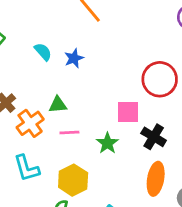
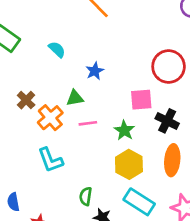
blue star: (74, 58) -> (95, 71), moved
yellow hexagon: (73, 180) -> (129, 164), moved

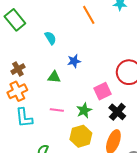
pink square: (141, 100) -> (102, 91), turned -36
orange cross: (50, 118) -> (17, 91), moved
pink line: (88, 123) -> (57, 110), moved

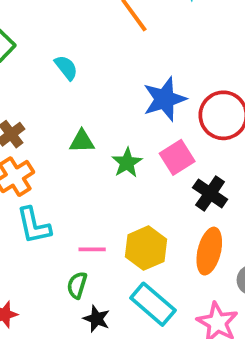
blue star: (74, 61) -> (165, 99), moved, size x1.6
pink line: (57, 110) -> (92, 249), moved
green star: (84, 110) -> (127, 163), moved

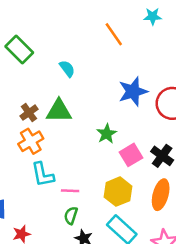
green triangle: (82, 141) -> (59, 111), moved, size x1.5
pink square: (177, 157) -> (131, 155), moved
pink line: (92, 249) -> (70, 191), moved

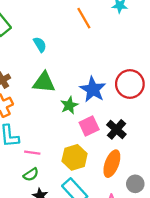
blue star: (133, 91) -> (93, 89), moved, turned -30
green triangle: (59, 111) -> (44, 82), moved
green semicircle: (71, 215) -> (31, 175), turned -147

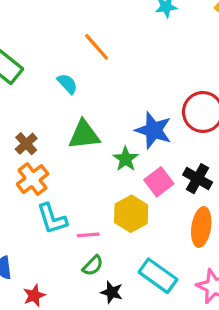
orange line: (84, 18) -> (97, 47), moved
yellow hexagon: (75, 157) -> (131, 214), moved

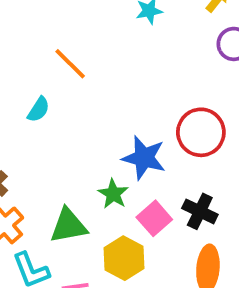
cyan semicircle: (67, 84) -> (38, 109), turned 80
green triangle: (84, 135) -> (68, 226), moved

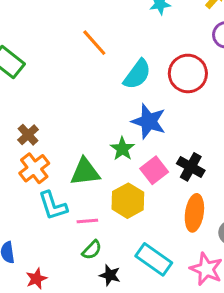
cyan semicircle: (38, 109) -> (137, 74), moved, size x1.5
red circle: (201, 132) -> (188, 73), moved

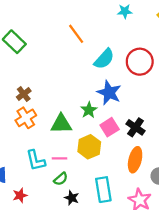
cyan L-shape: (53, 206) -> (36, 160), moved
cyan rectangle: (154, 259) -> (103, 190), turned 40

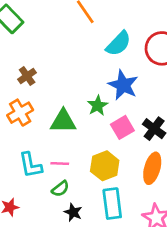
brown cross: (24, 94) -> (27, 76), moved
yellow hexagon: (89, 147) -> (105, 166), moved

